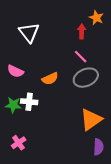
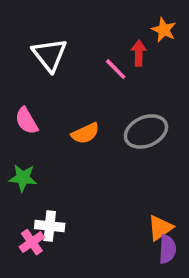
pink line: (81, 57) -> (116, 69), moved
pink semicircle: (15, 71) -> (26, 121), turned 35
white cross: (29, 102) -> (50, 226), moved
orange triangle: (91, 120) -> (160, 228), moved, size x0.7

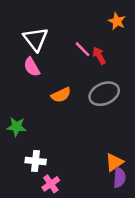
red arrow: (139, 53) -> (99, 56), moved, turned -30
pink semicircle: (26, 121) -> (32, 67), moved
pink cross: (32, 242) -> (51, 184), moved

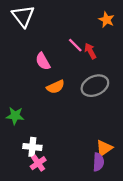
white triangle: (36, 39) -> (23, 16), moved
pink semicircle: (32, 67) -> (43, 61), moved
purple semicircle: (119, 178) -> (98, 162), moved
pink cross: (51, 184) -> (38, 163), moved

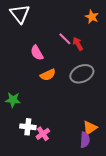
pink cross: (38, 163) -> (43, 134), moved

